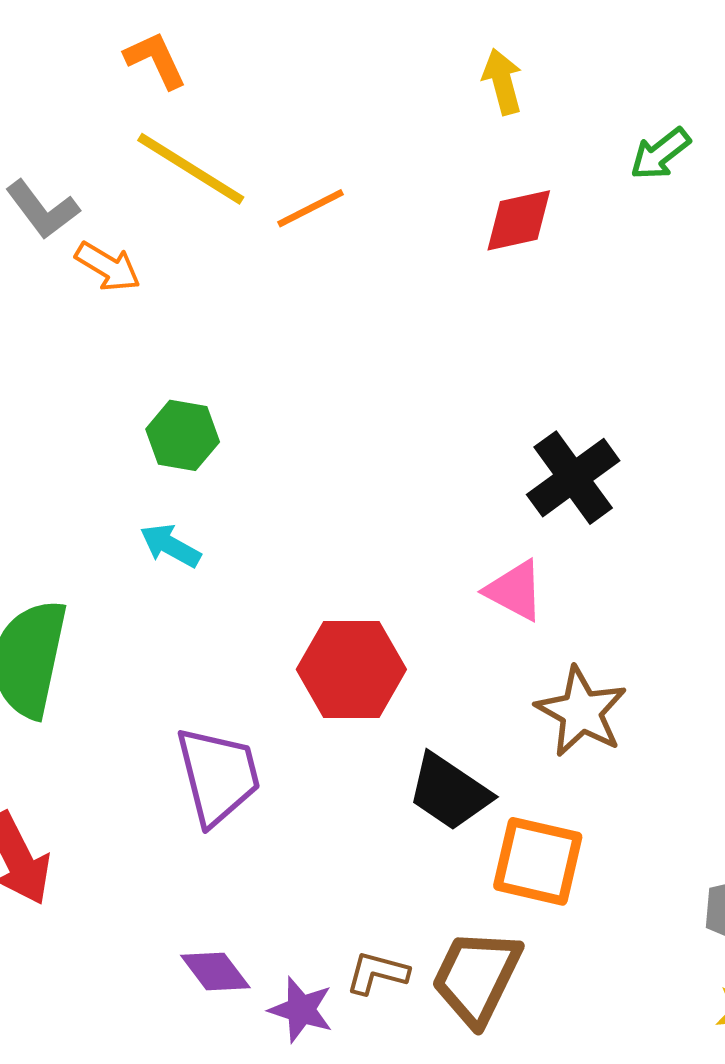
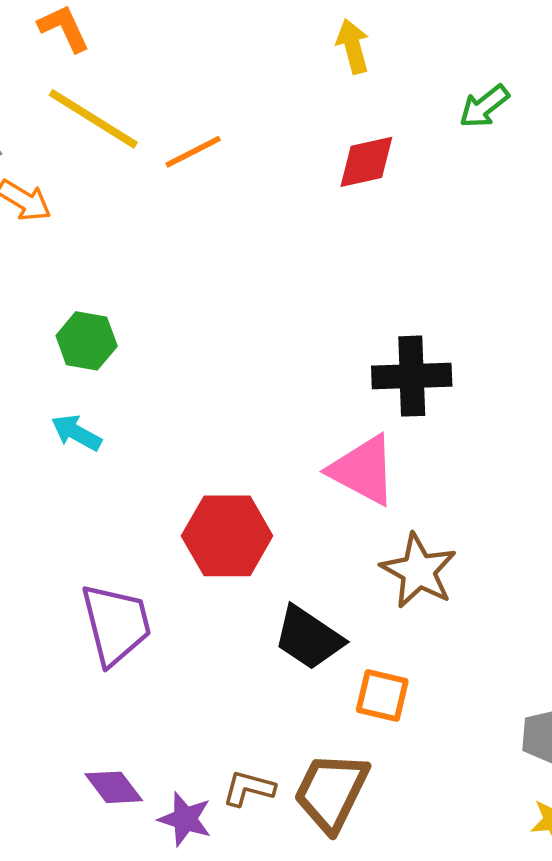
black cross: (573, 478) -> (412, 376), turned 34
pink triangle: (515, 591) -> (363, 470), size x1.4
orange square: (538, 861) -> (382, 696), size x0.7

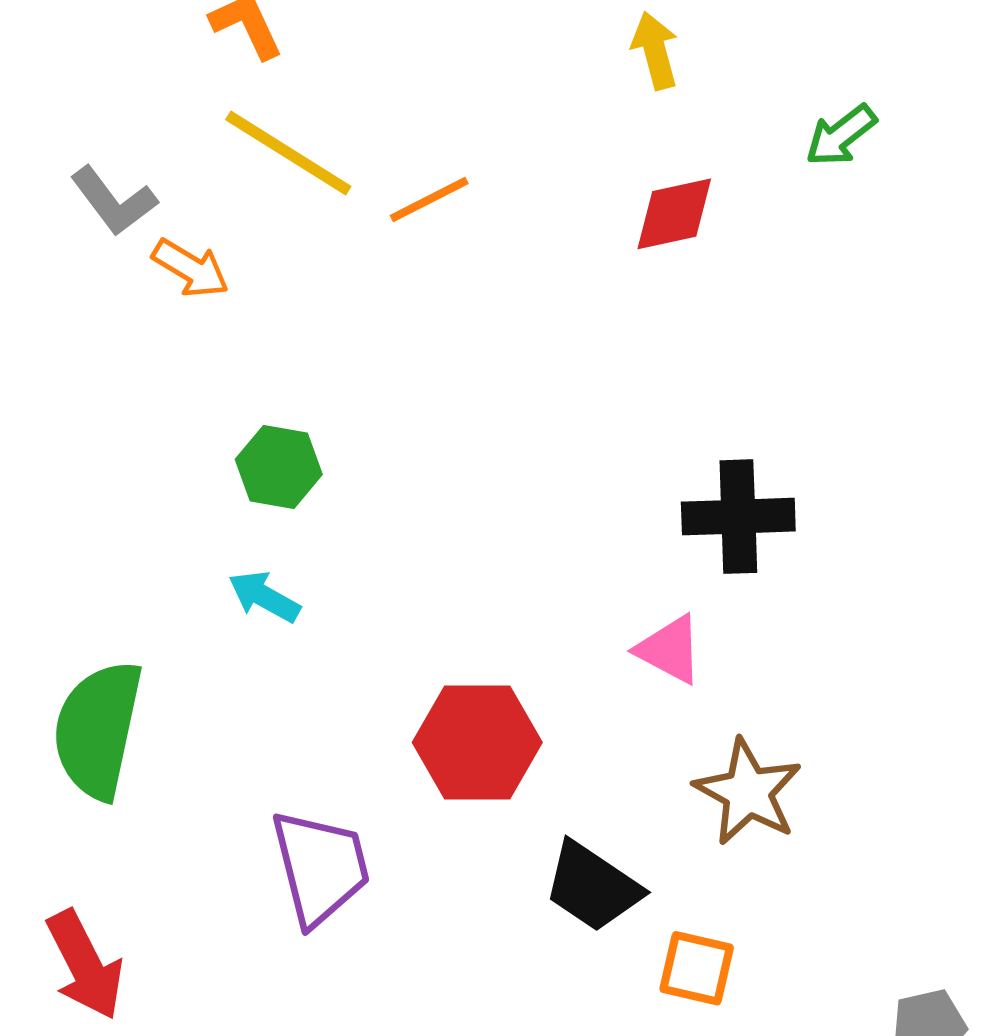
pink triangle: (363, 470) -> (669, 650), size x0.7

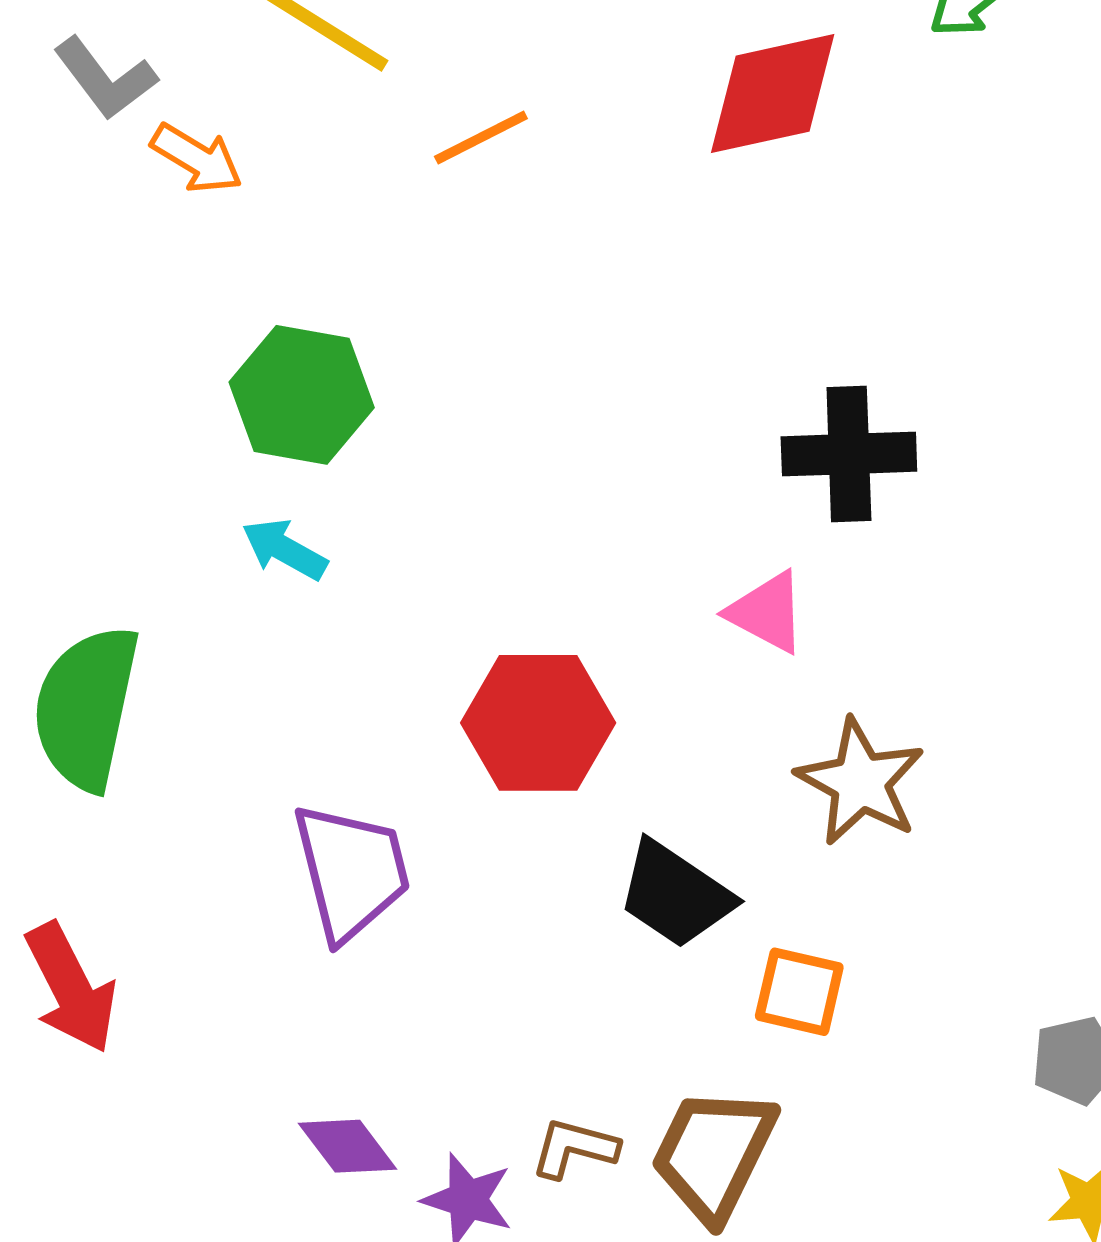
orange line: (429, 199) -> (481, 137), moved
red diamond: (674, 214) -> (773, 94), size x1.4
green hexagon: (279, 467) -> (302, 395), size x1.4

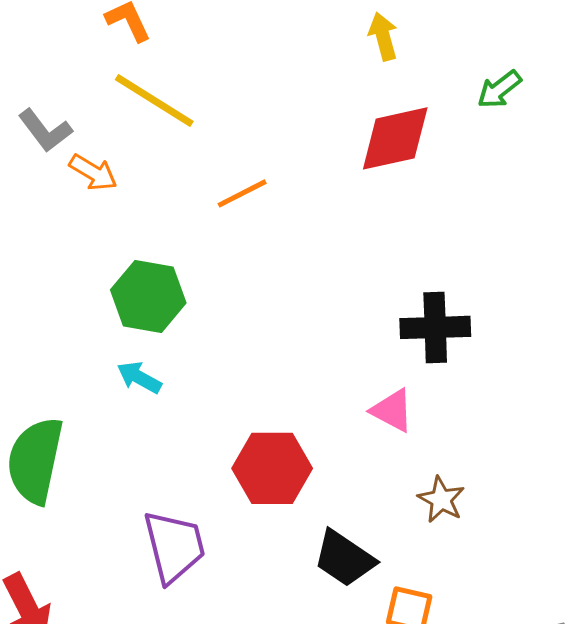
orange line: (481, 137) -> (242, 193), moved
brown star: (860, 782) -> (441, 499), size x0.7

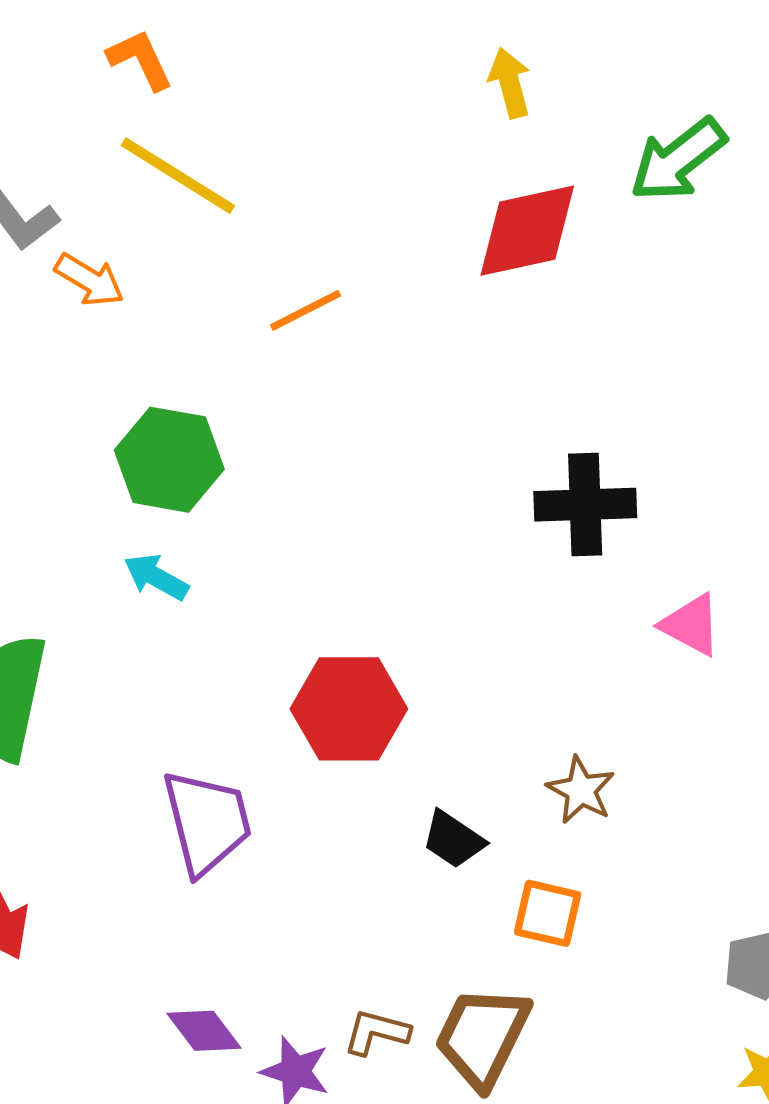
green arrow: (499, 89) -> (678, 160), size x1.5
pink triangle: (392, 410) -> (691, 625), moved
brown star: (441, 499) -> (581, 790), moved
black trapezoid: (344, 558) -> (453, 839), size x0.7

